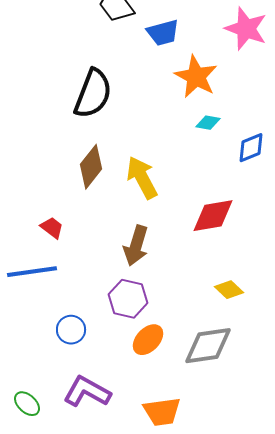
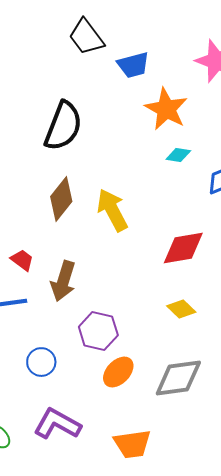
brown arrow: (136, 246) -> (63, 281), moved
yellow diamond: (229, 290) -> (181, 309), moved

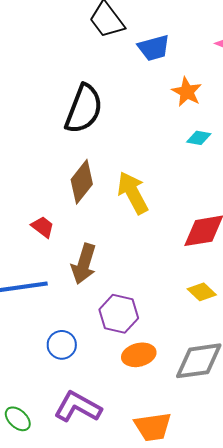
orange star: (166, 109) -> (187, 92), size x0.7
red trapezoid: (22, 260) -> (43, 227), moved
orange ellipse: (118, 372) -> (139, 355), turned 32

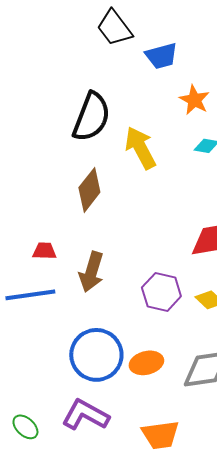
yellow arrow: (133, 193) -> (140, 148), moved
red trapezoid: (43, 227) -> (44, 251), moved, turned -35
purple hexagon: (119, 314) -> (161, 292), moved
blue circle: (62, 345) -> (96, 355), moved, size x1.8

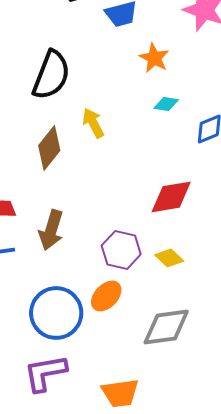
yellow arrow: (140, 148) -> (93, 123), moved, size x0.7
orange ellipse: (146, 363) -> (106, 296), moved, turned -32
purple L-shape: (85, 415) -> (45, 373), turned -39

